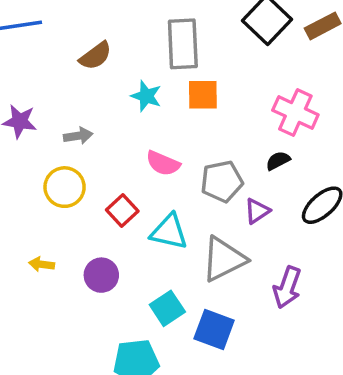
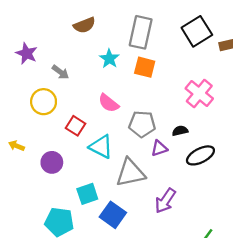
gray arrow: (78, 136) -> (60, 72), turned 30
black semicircle: (278, 161) -> (180, 131), moved
red square: (122, 211) -> (75, 126), turned -30

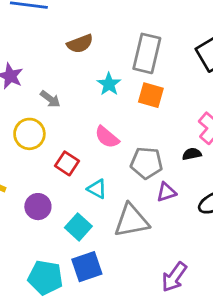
black semicircle: (180, 131) -> (192, 154), moved
cyan triangle: (101, 147) -> (97, 189), size x0.7
cyan square: (87, 194) -> (78, 227), moved, turned -30
purple arrow: (165, 201) -> (174, 277), moved
blue square: (113, 215) -> (87, 267), moved, turned 35

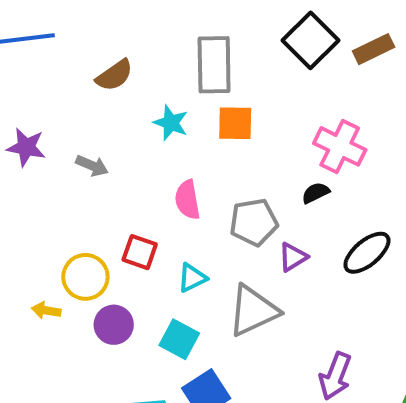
yellow circle: (29, 134) -> (85, 277), moved
pink semicircle: (107, 137) -> (187, 200), turned 55
cyan triangle: (97, 189) -> (192, 278), turned -40

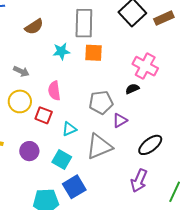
cyan star: (171, 123) -> (61, 51), turned -30
pink semicircle: (187, 200) -> (54, 91), moved
black ellipse: (367, 253) -> (150, 145), moved
yellow circle: (85, 277) -> (20, 101), moved

